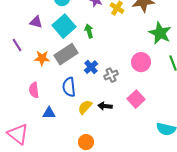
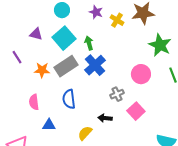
blue cross: (91, 67) -> (95, 65), moved, size x1.5
gray cross: (111, 75) -> (117, 94), moved
yellow semicircle: (85, 107) -> (85, 133), moved

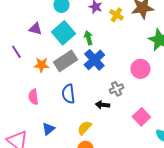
pink square: (136, 111) -> (141, 117), moved
black arrow: (105, 118) -> (102, 105), moved
blue triangle: (49, 125) -> (48, 129), moved, turned -40

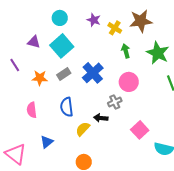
green arrow: (88, 38) -> (126, 51), moved
gray rectangle: (65, 61) -> (64, 74), size x0.6
pink circle: (140, 69) -> (129, 82), moved
yellow semicircle: (84, 128) -> (83, 129), moved

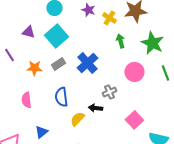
pink circle: (129, 82) -> (134, 72), moved

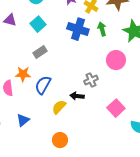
cyan square: (56, 36) -> (38, 24), size x0.7
blue cross: (87, 63) -> (78, 29), moved, turned -30
orange star: (34, 68) -> (23, 74), moved
blue semicircle: (61, 97) -> (43, 85), turned 36

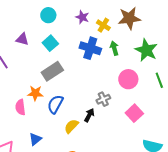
gray rectangle: (40, 52) -> (52, 71), size x1.5
black arrow: (77, 96) -> (89, 115), turned 112
pink square: (116, 108) -> (134, 113), moved

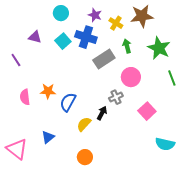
blue cross: (90, 48) -> (86, 37), moved
gray rectangle: (52, 71) -> (104, 59), moved
pink circle: (128, 79) -> (131, 77), moved
pink semicircle: (20, 107) -> (25, 97), moved

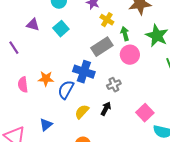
yellow cross: (116, 23) -> (107, 20), moved
blue cross: (86, 37) -> (84, 72), moved
pink circle: (131, 77) -> (130, 55), moved
pink square: (147, 111) -> (145, 113), moved
black arrow: (102, 113) -> (106, 109), moved

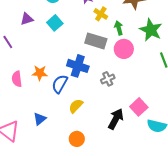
purple triangle: (33, 25) -> (27, 19), turned -32
gray rectangle: (102, 47) -> (96, 41), turned 50
black arrow: (106, 109) -> (116, 119), moved, size x1.5

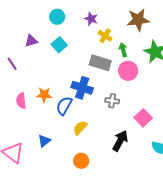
gray cross: (108, 79) -> (112, 101), turned 32
pink square: (139, 107) -> (143, 118), moved

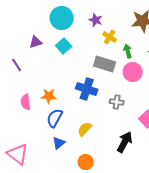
cyan circle: (57, 17) -> (62, 18), size x1.5
blue semicircle: (64, 106) -> (55, 118), moved
blue triangle: (44, 141) -> (59, 143), moved

